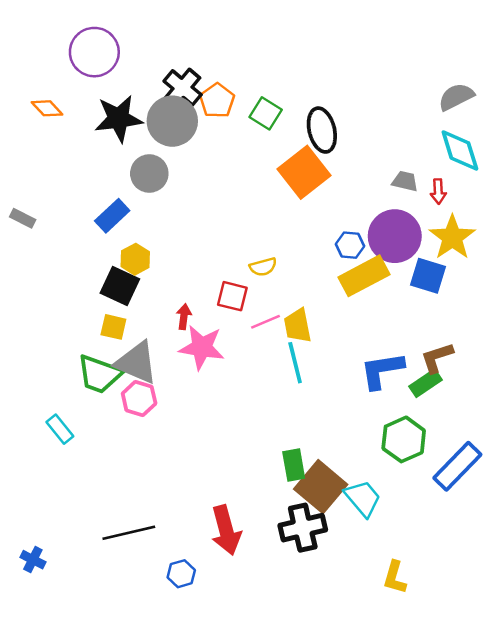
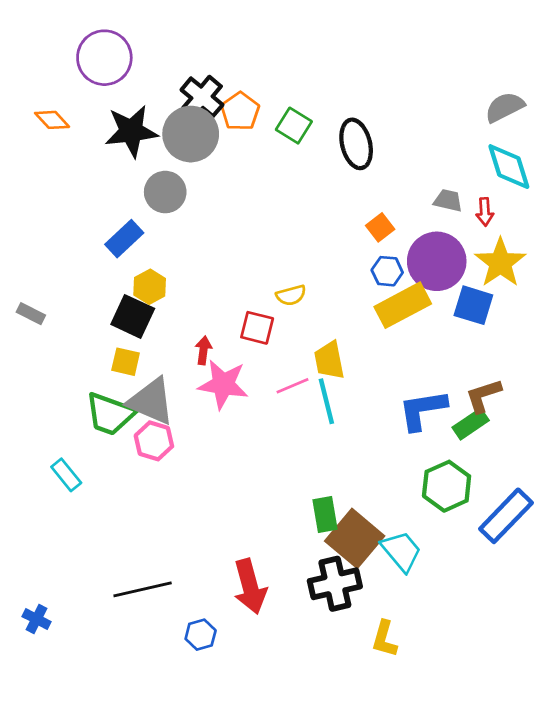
orange square: (304, 172) -> (380, 227), moved, size x0.5
gray rectangle: (23, 218) -> (31, 314), moved
pink line: (266, 322) -> (292, 386), moved
yellow L-shape: (395, 577) -> (384, 639), moved

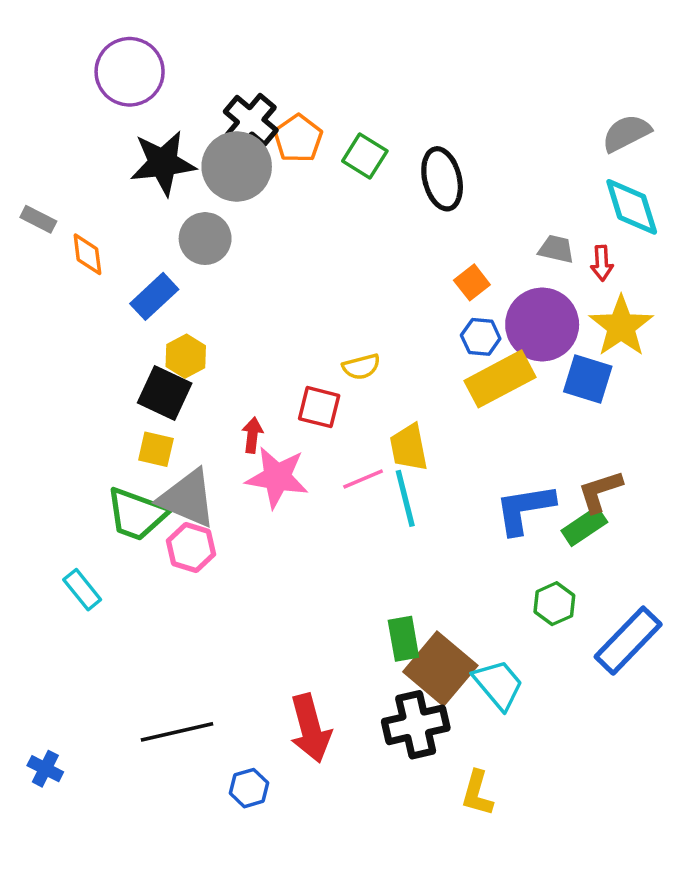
orange diamond: (52, 120) -> (87, 254), moved, turned 36
gray rectangle: (31, 314) -> (38, 219), moved
green hexagon: (447, 486) -> (554, 604), size x0.7

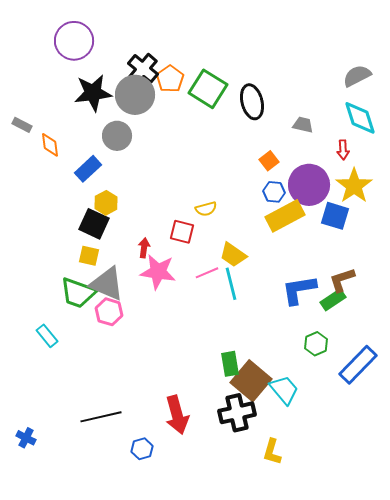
green square: (365, 156) -> (208, 89), size x1.5
gray trapezoid: (556, 249) -> (303, 125), moved
yellow trapezoid: (409, 447) -> (233, 255), turned -44

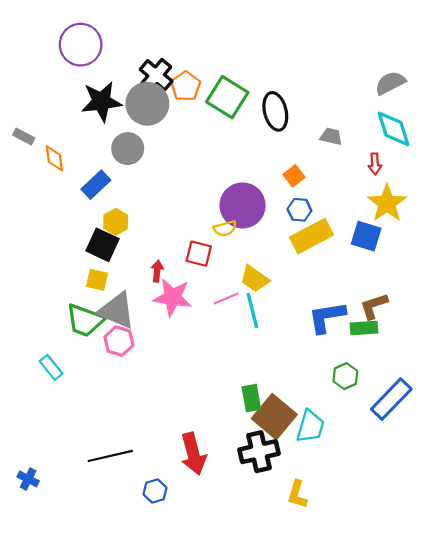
purple circle: (309, 185) -> (243, 205), moved
green rectangle: (333, 300) -> (364, 328), turned 30
cyan trapezoid: (284, 390) -> (310, 426), turned 56

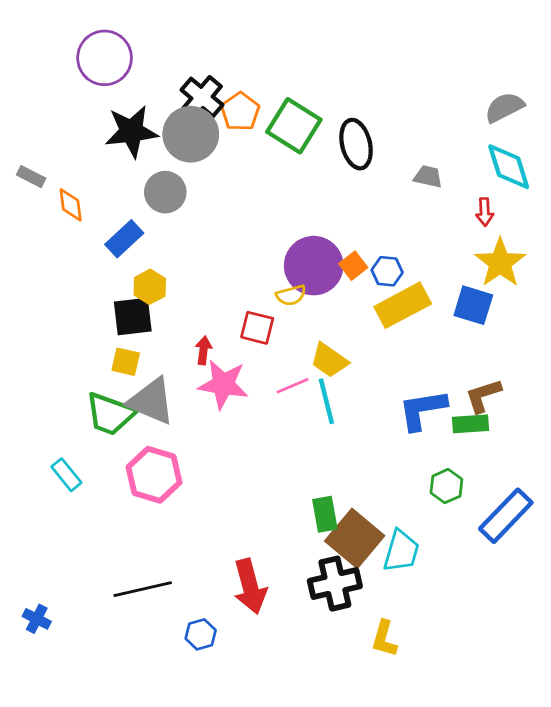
orange square: (294, 176) -> (353, 266), moved
black square: (103, 245) -> (133, 316), turned -32
pink hexagon: (119, 341) -> (154, 475), moved, size x1.4

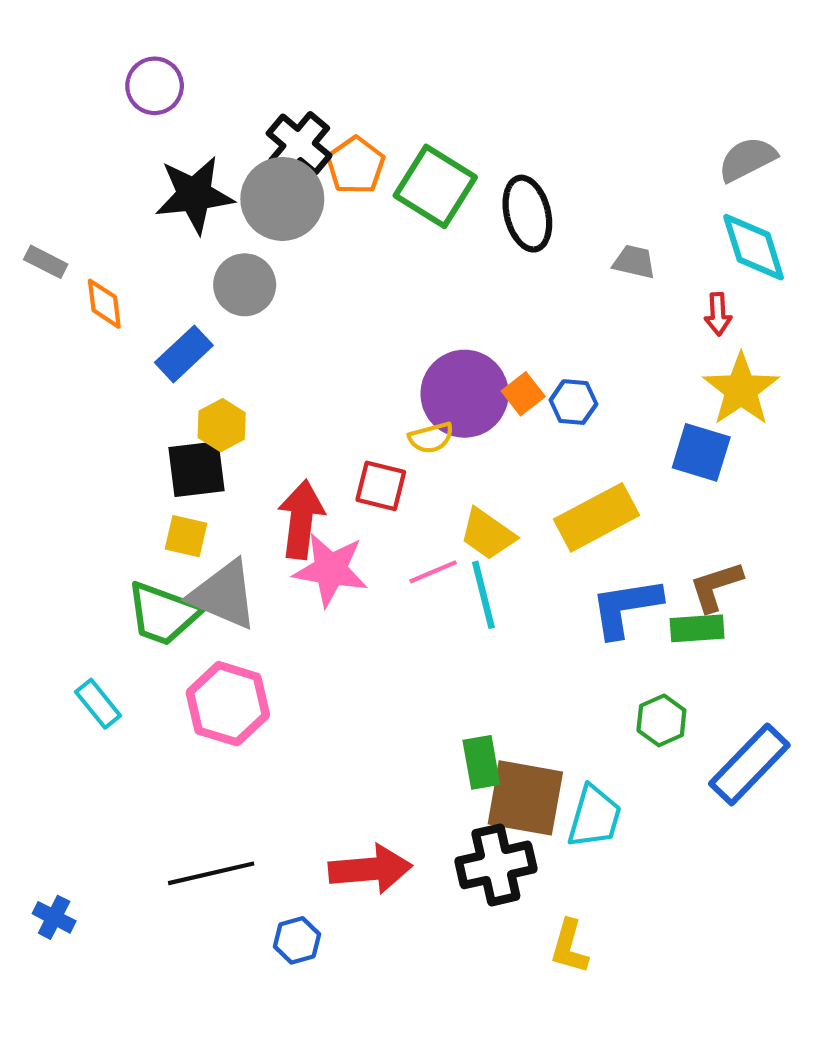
purple circle: (105, 58) -> (155, 86), size x0.7
yellow rectangle: (403, 305) -> (596, 517), moved
red arrow: (203, 350) -> (301, 519), size x1.8
brown square: (355, 538) -> (525, 798), turned -30
red arrow: (250, 586) -> (370, 869), turned -80

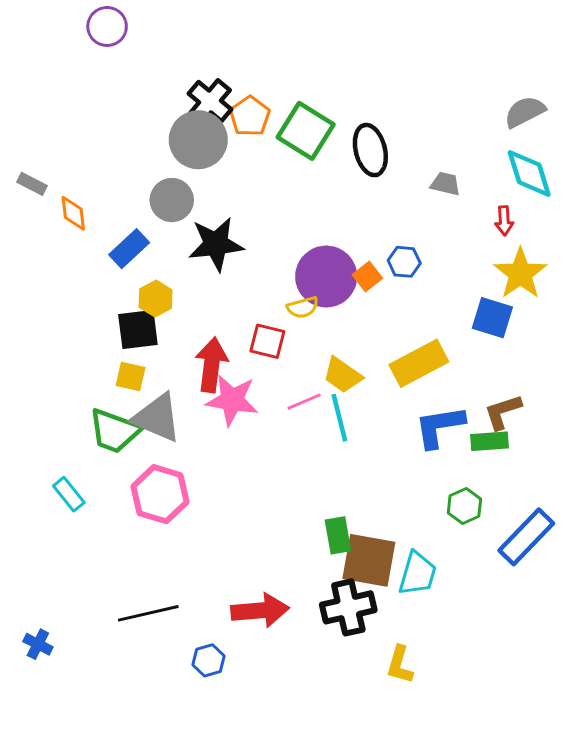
purple circle: (155, 86) -> (107, 26), moved
black star: (194, 195) -> (216, 244), moved
blue hexagon: (573, 402) -> (404, 262), moved

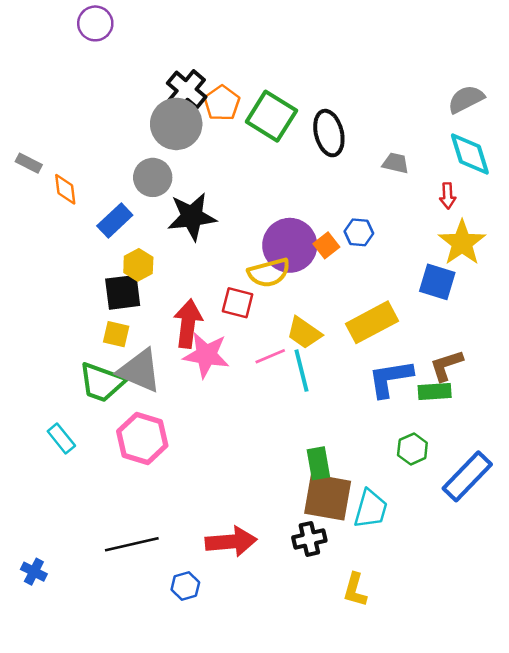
yellow semicircle: (303, 307) -> (269, 273), size x1.5
green rectangle: (338, 535) -> (318, 463), moved
black cross: (348, 607) -> (309, 539), size x0.7

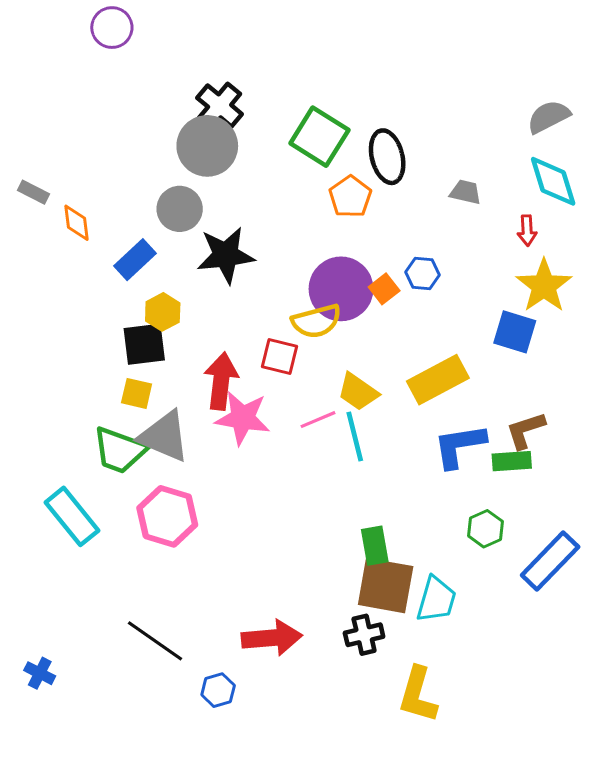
orange pentagon: (222, 103) -> (350, 197), moved
cyan rectangle: (61, 438) -> (72, 516), size x1.6
black line: (132, 544) -> (155, 641), turned 48
yellow L-shape: (355, 590) -> (418, 695), size x1.4

